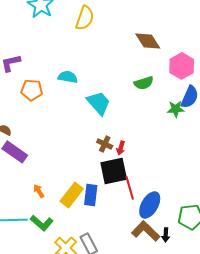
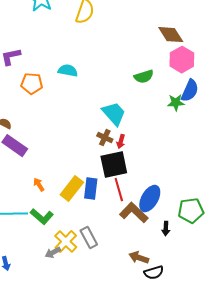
brown diamond: (148, 41) -> (171, 35), moved
cyan trapezoid: (99, 103) -> (114, 114), moved
red line: (130, 188) -> (119, 190), moved
brown L-shape: (146, 231) -> (134, 213), moved

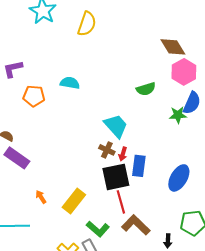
blue rectangle: (91, 189) -> (139, 166), moved
blue ellipse: (150, 199) -> (179, 178), moved
green L-shape: (42, 217) -> (98, 229), moved

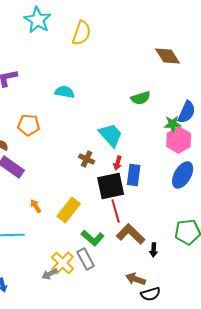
pink hexagon: (184, 72) -> (179, 140), moved
orange pentagon: (34, 96) -> (29, 125), moved
brown cross: (107, 150) -> (87, 159), moved
blue ellipse: (179, 178) -> (183, 175), moved
black arrow: (168, 241) -> (154, 250), moved

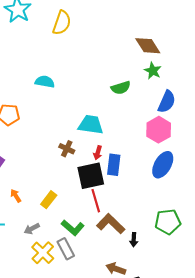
green star: (173, 124) -> (153, 71), moved, turned 30
cyan trapezoid: (111, 135) -> (91, 125), turned -40
yellow rectangle: (69, 210) -> (49, 200), size x0.7
gray arrow: (50, 274) -> (32, 229), moved

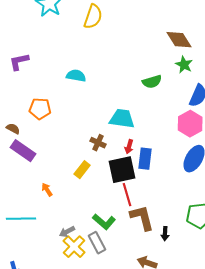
yellow rectangle: (49, 200) -> (82, 170), moved
brown L-shape: (111, 224) -> (142, 218), turned 32
gray arrow: (32, 229) -> (67, 232), moved

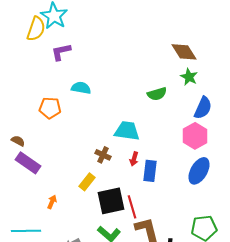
yellow semicircle: (93, 17) -> (36, 29), moved
purple L-shape: (19, 62) -> (61, 52), moved
orange pentagon: (40, 109) -> (50, 108), moved
black square: (122, 170) -> (111, 201), moved
orange arrow: (47, 190) -> (52, 202), turned 56

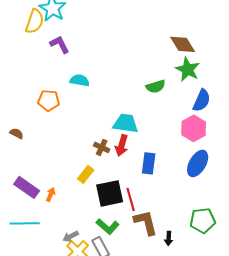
purple L-shape: (61, 52) -> (60, 44), turned 75
green star: (189, 77) -> (188, 69), size x1.4
red arrow: (134, 159) -> (122, 145), moved, size x1.5
purple rectangle: (28, 163) -> (27, 187), moved

